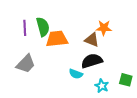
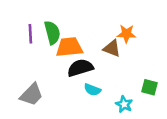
black semicircle: (92, 61) -> (80, 68), moved
gray trapezoid: (26, 64) -> (32, 95), moved
green square: (126, 80) -> (150, 87), moved

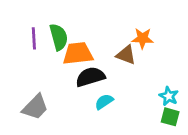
green square: (150, 87) -> (170, 117), moved
cyan semicircle: (92, 90) -> (104, 102), turned 126
cyan star: (124, 104) -> (169, 96), moved

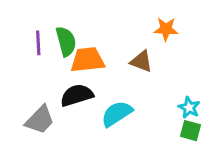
orange star: (143, 38) -> (166, 29), moved
black semicircle: (90, 77) -> (77, 95), moved
cyan semicircle: (104, 102) -> (117, 114), size x1.5

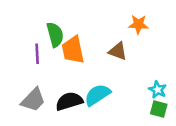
purple line: (38, 43) -> (37, 54), moved
orange trapezoid: (88, 60) -> (73, 50), turned -96
black semicircle: (77, 95) -> (69, 101), moved

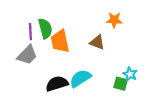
purple line: (37, 54) -> (30, 32), moved
gray trapezoid: (33, 100) -> (27, 55), moved
green square: (159, 109) -> (121, 84), moved

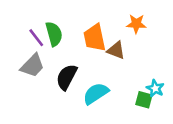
purple line: (30, 32) -> (36, 38), turned -35
orange trapezoid: (60, 41) -> (94, 38), moved
black semicircle: (57, 84) -> (67, 77), moved, turned -45

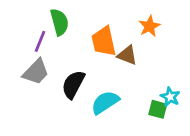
orange star: (136, 24) -> (149, 26), turned -30
green semicircle: (54, 34) -> (59, 22), moved
purple line: (36, 38) -> (40, 41), turned 60

